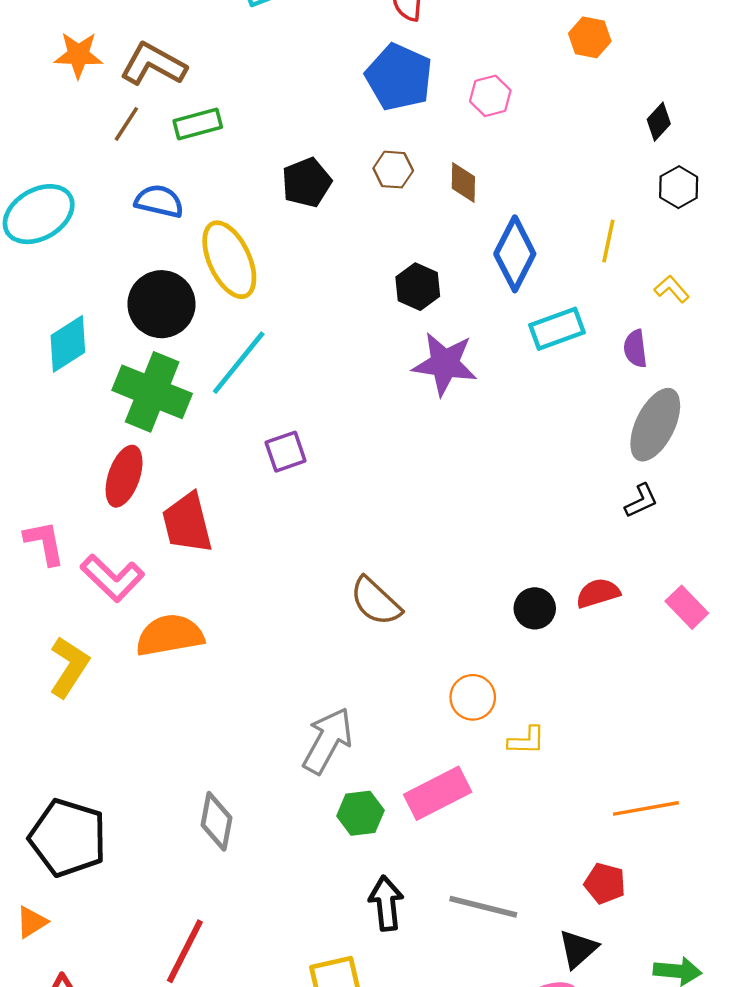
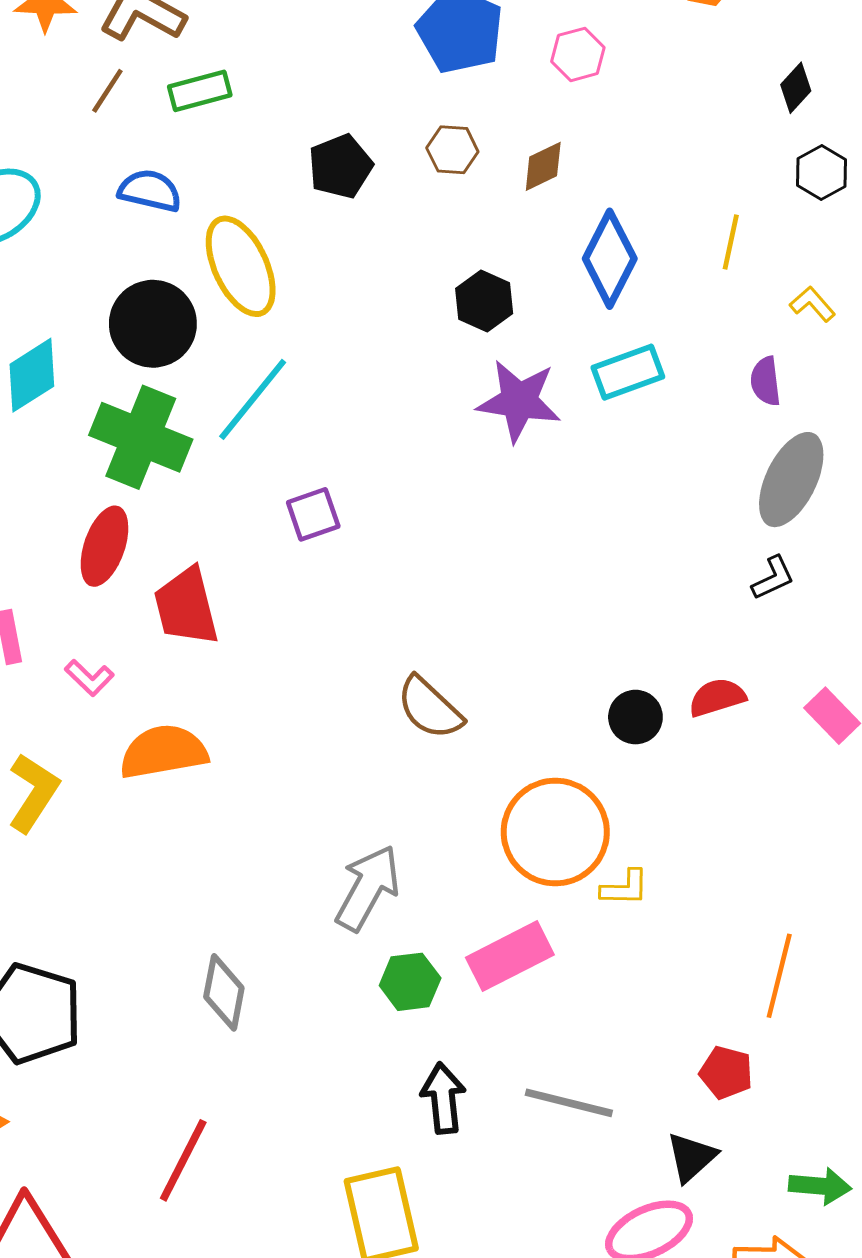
brown diamond: (463, 182) -> (543, 166), turned 63
cyan rectangle: (557, 329) -> (628, 372), moved
pink L-shape: (112, 578) -> (89, 678), size x0.6
orange circle: (473, 697) -> (555, 832), size x1.8
orange line: (646, 808) -> (779, 976), turned -66

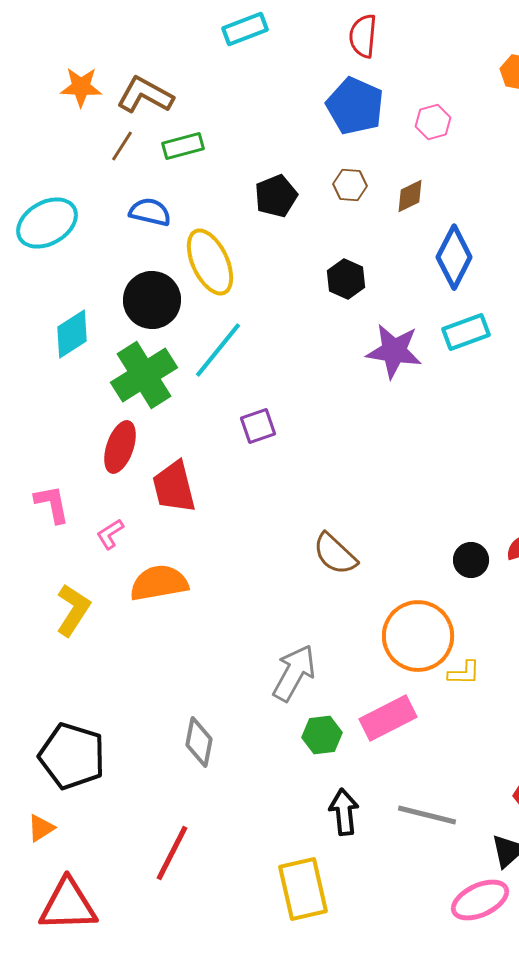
black hexagon: (484, 301) -> (346, 279), moved
green cross: (141, 437) -> (144, 375), turned 36
pink L-shape: (89, 678) -> (110, 534), turned 104

